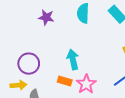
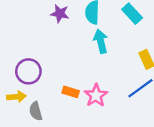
purple star: (46, 17) -> (60, 14), moved
cyan arrow: (73, 59) -> (101, 41), moved

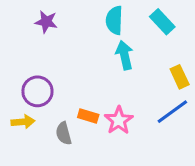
purple star: (60, 14) -> (46, 22), moved
gray semicircle: (36, 111) -> (64, 133), moved

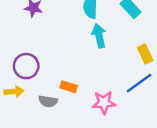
pink star: (119, 120) -> (104, 102), moved, turned 30
gray semicircle: (64, 133) -> (48, 101), turned -66

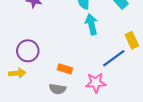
blue line: (139, 83) -> (114, 58), moved
gray semicircle: (48, 101) -> (58, 89), moved

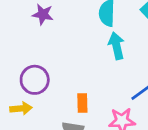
orange rectangle: (65, 69) -> (82, 103), turned 72

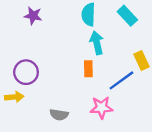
orange rectangle: (82, 103) -> (88, 69), moved

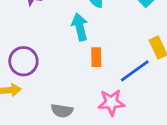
cyan arrow: (97, 43) -> (80, 27), moved

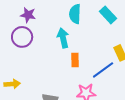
purple circle: (23, 61) -> (22, 37), moved

